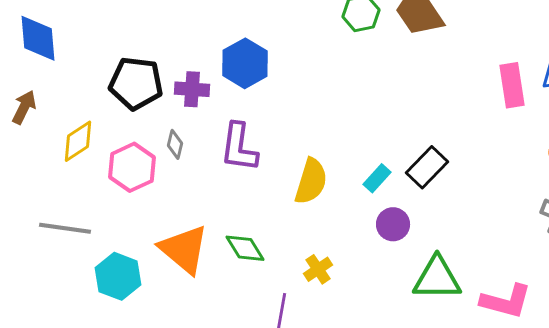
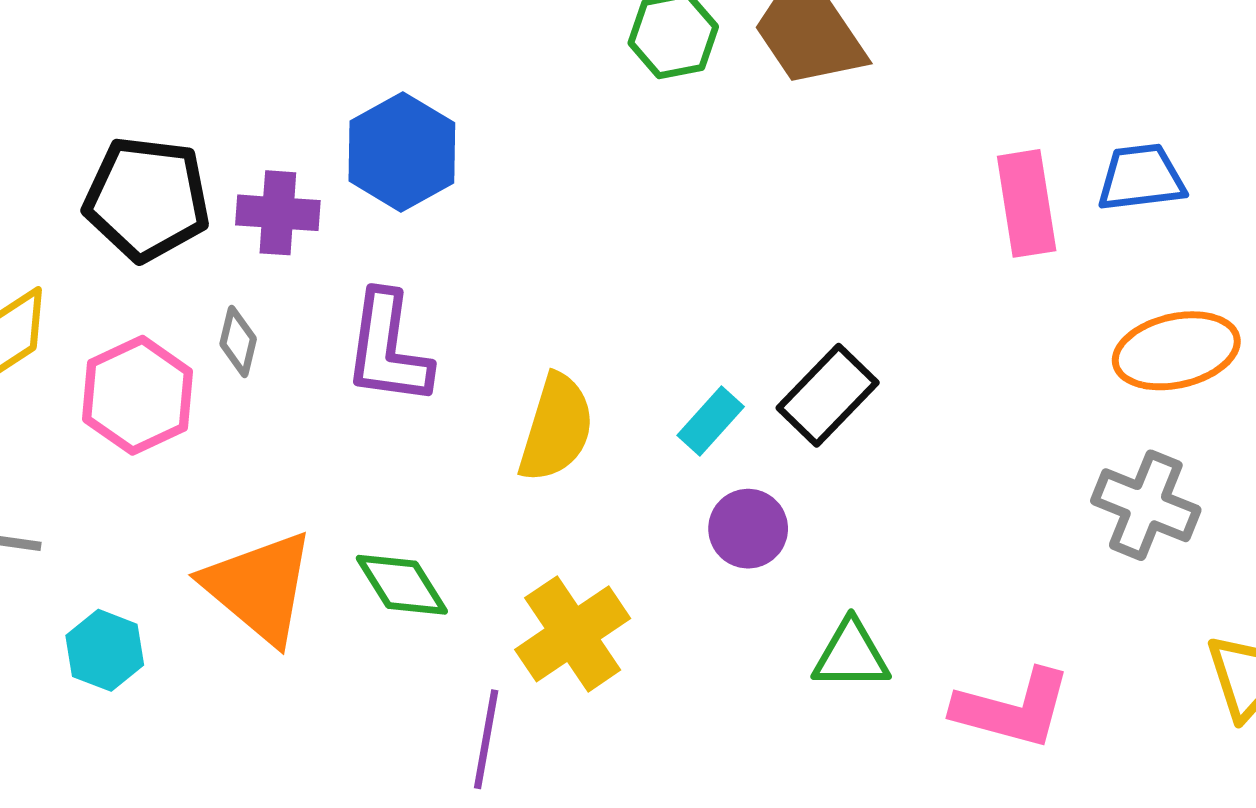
yellow cross: (318, 269) -> (573, 634), size x1.6
cyan hexagon: (118, 276) -> (105, 650), size x0.7
green triangle: (437, 278) -> (851, 655), size x0.7

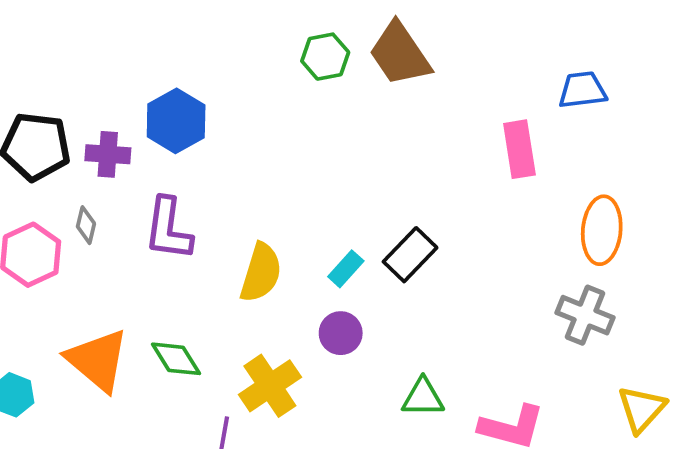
blue trapezoid: (1141, 178) -> (582, 90), moved
orange ellipse: (1176, 351) -> (602, 230), turned -72
purple circle: (748, 529) -> (341, 333), moved

